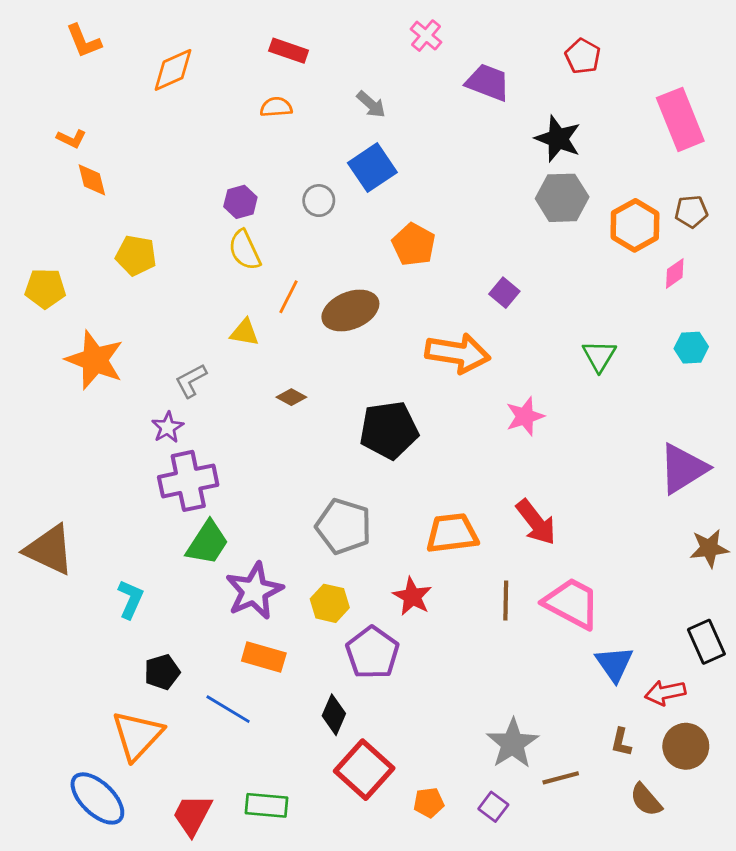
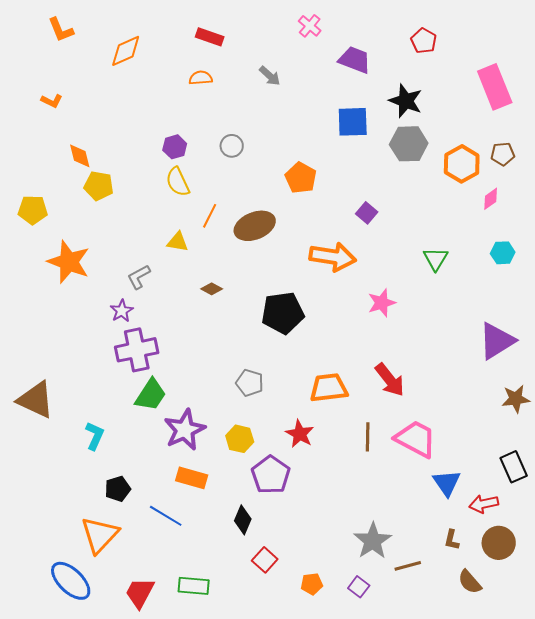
blue square: (372, 168) -> (353, 122), moved, turned 32
orange diamond: (92, 180) -> (80, 156), moved
gray pentagon: (344, 526) -> (250, 383), size x0.7
red square: (364, 770) -> (265, 560), size x0.6

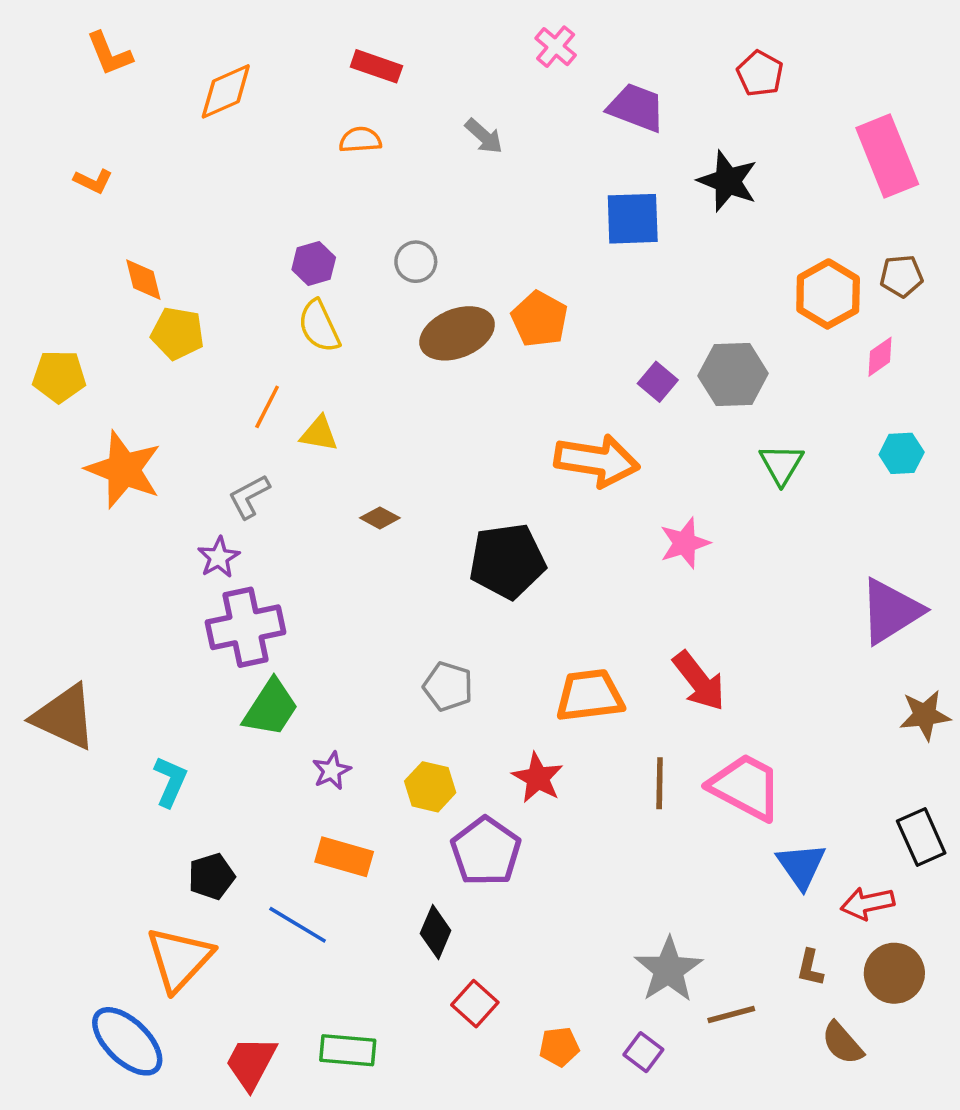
gray hexagon: (409, 144) -> (733, 375), moved
orange line: (210, 216) -> (267, 407), moved
brown ellipse: (255, 226) -> (457, 333), moved
purple star: (185, 430) -> (332, 771), size x0.5

